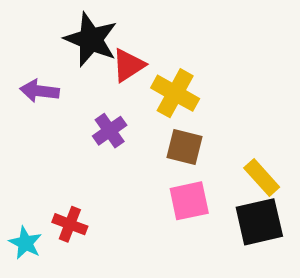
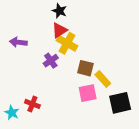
black star: (91, 39) -> (59, 11), moved, size x0.6
yellow cross: (175, 93) -> (67, 43), moved
yellow rectangle: (262, 177) -> (103, 79), moved

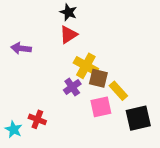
yellow cross: (67, 43) -> (86, 66), moved
purple cross: (51, 61) -> (72, 87), moved

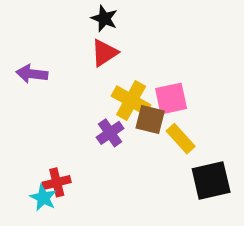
pink square: (101, 107) -> (171, 99), moved
red cross: (37, 119) -> (57, 182), turned -35
cyan star: (14, 129) -> (43, 198), moved

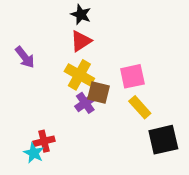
purple arrow: (32, 74) -> (25, 57), turned -135
yellow cross: (131, 100) -> (79, 75), moved
brown square: (150, 120) -> (99, 93), moved

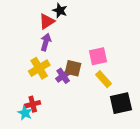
red triangle: (81, 41) -> (47, 21), moved
purple arrow: (25, 57) -> (46, 42), moved, turned -126
yellow cross: (79, 75) -> (39, 68), moved, turned 30

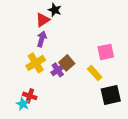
pink square: (98, 56) -> (106, 52), moved
brown square: (73, 68) -> (67, 63), turned 35
red cross: (33, 104) -> (30, 96), turned 32

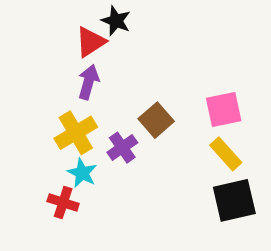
brown square: (67, 63) -> (156, 120), moved
yellow rectangle: (95, 73) -> (226, 154), moved
cyan star: (23, 104) -> (82, 173), moved

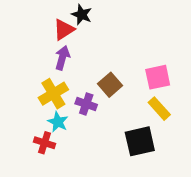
purple cross: (122, 148) -> (86, 104), turned -36
black square: (234, 200) -> (140, 141), moved

